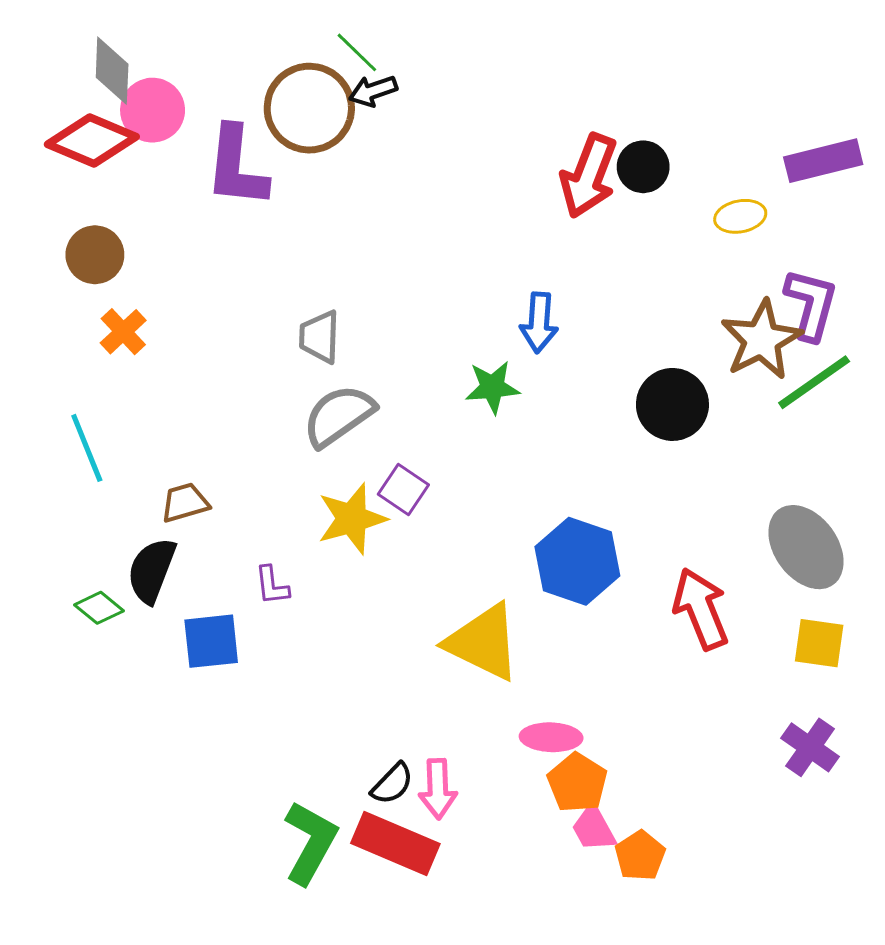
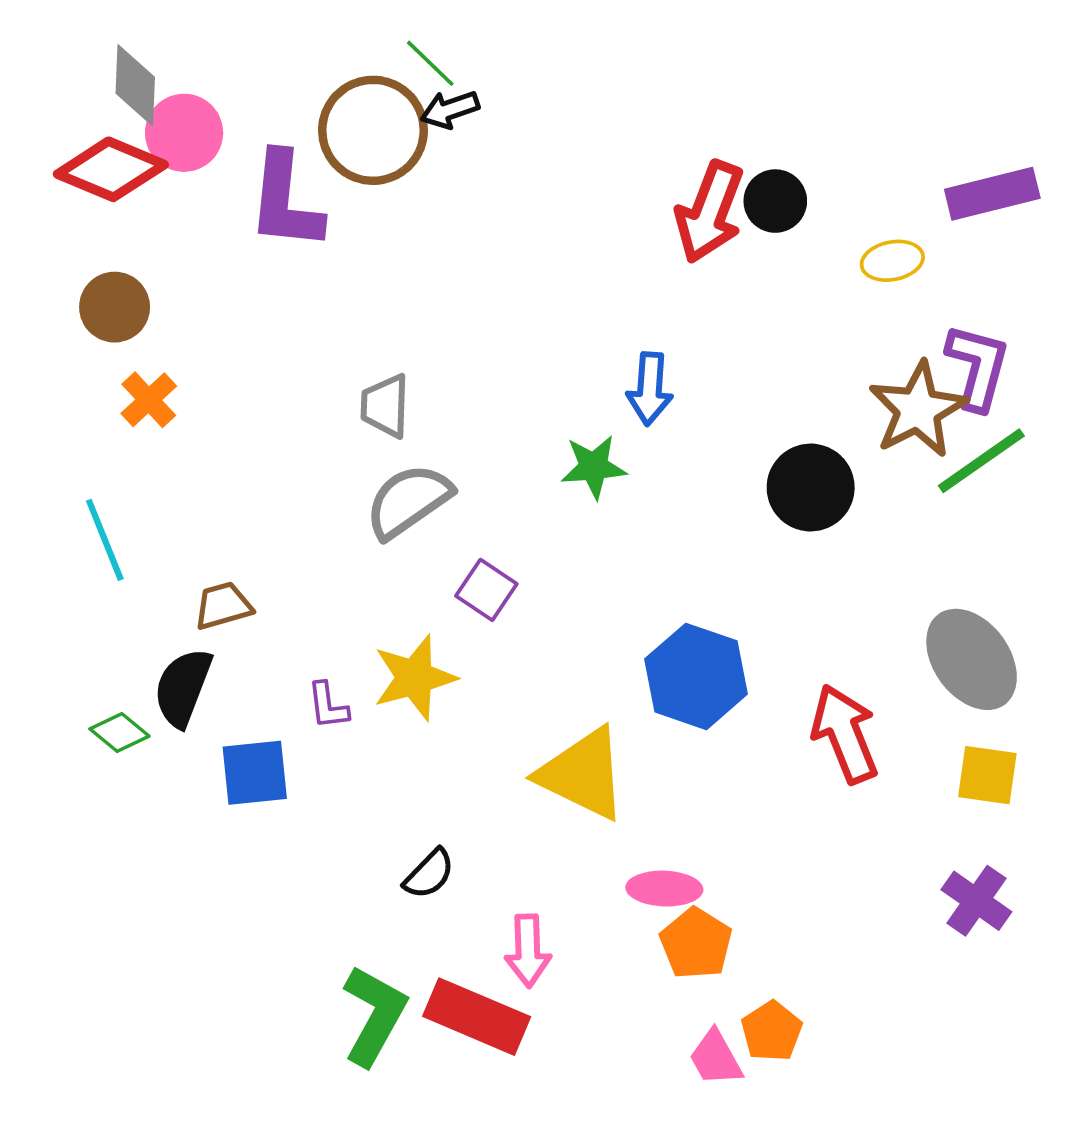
yellow star: (352, 519) -> (414, 678), moved
black semicircle: (392, 784) -> (429, 874), moved
pink trapezoid: (594, 828) -> (716, 1058), moved

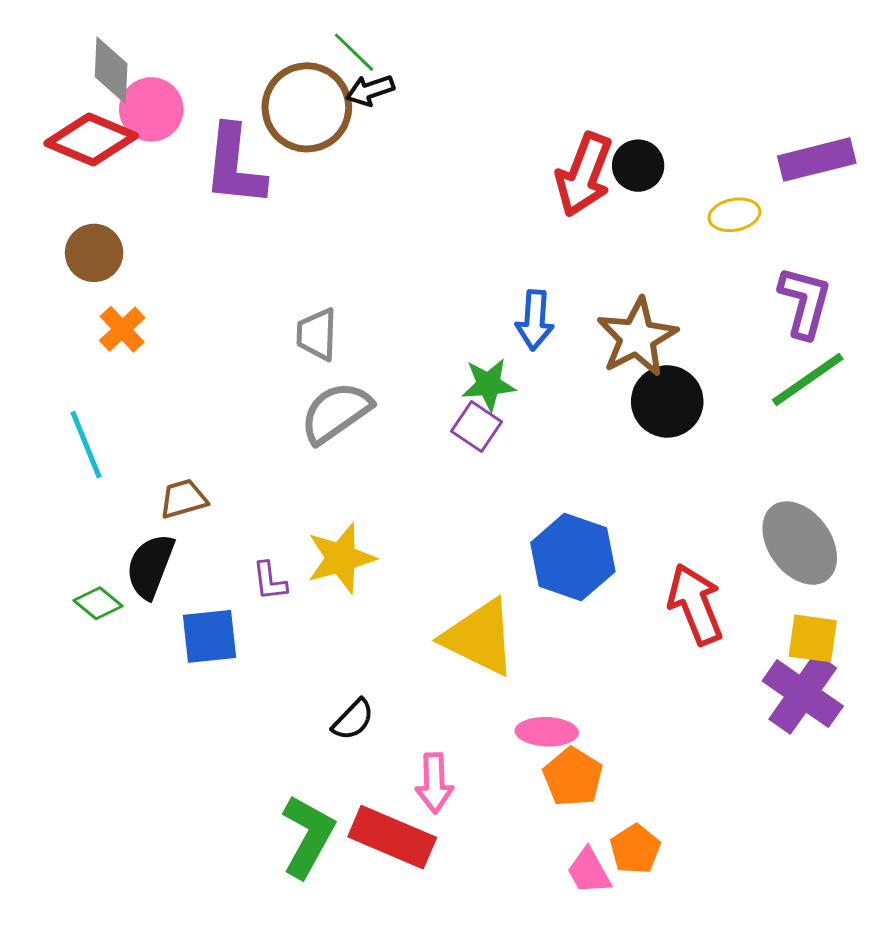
brown star: (918, 409) -> (637, 337), moved
purple square: (486, 590) -> (476, 427), moved
purple cross: (976, 901) -> (803, 694), moved, size x1.4

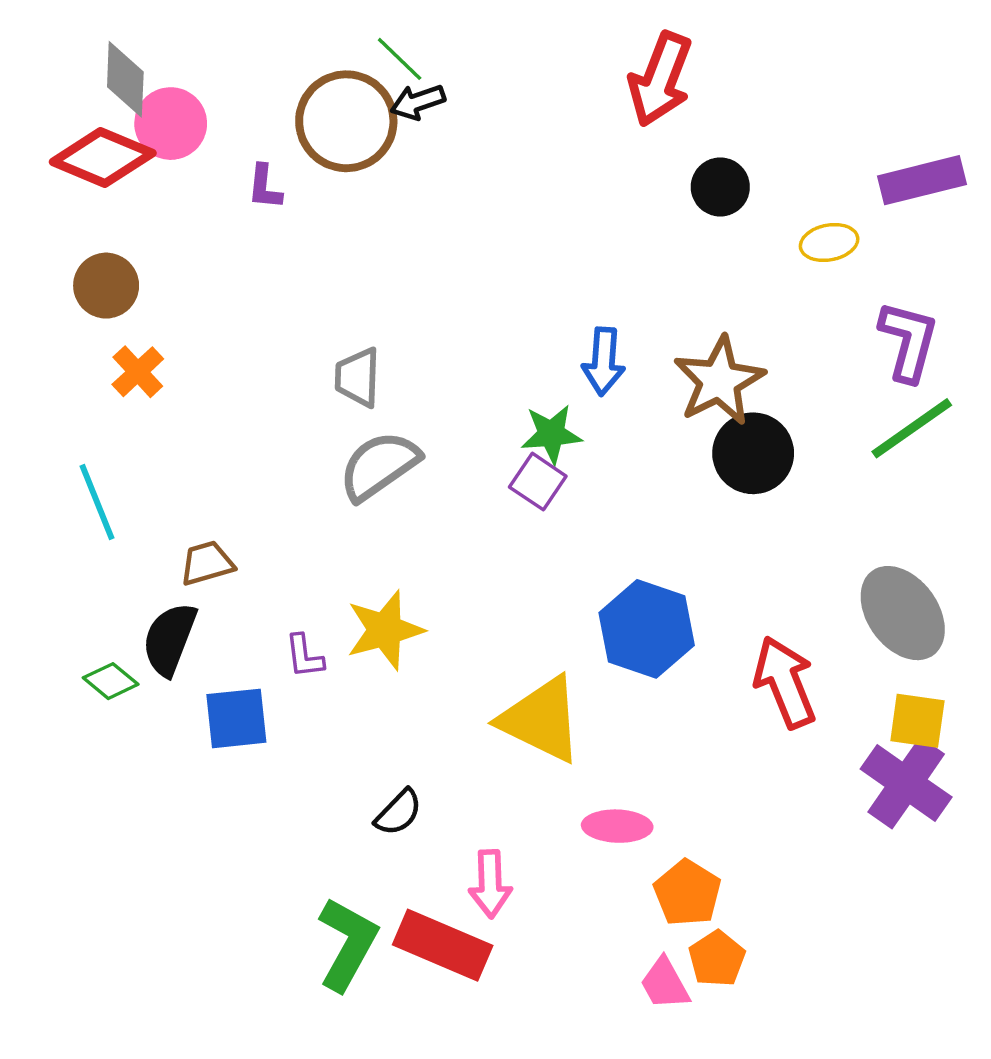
purple L-shape: (235, 166) -> (265, 187), size x0.5
red arrow: (584, 175) -> (660, 79), moved
orange pentagon: (573, 777) -> (687, 893), moved

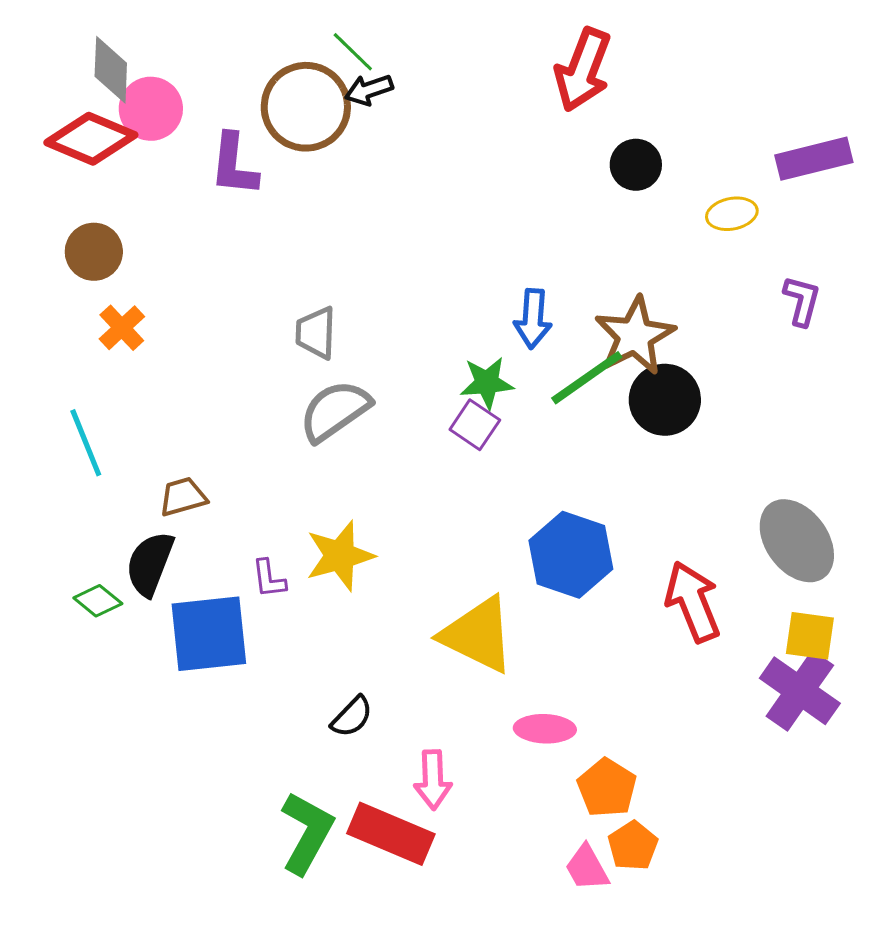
purple L-shape: (265, 187) -> (234, 165), size x1.6
purple L-shape: (908, 341) -> (802, 301), size x0.7
green line: (912, 428) -> (587, 378), moved
blue square: (236, 718) -> (209, 634), size x1.4

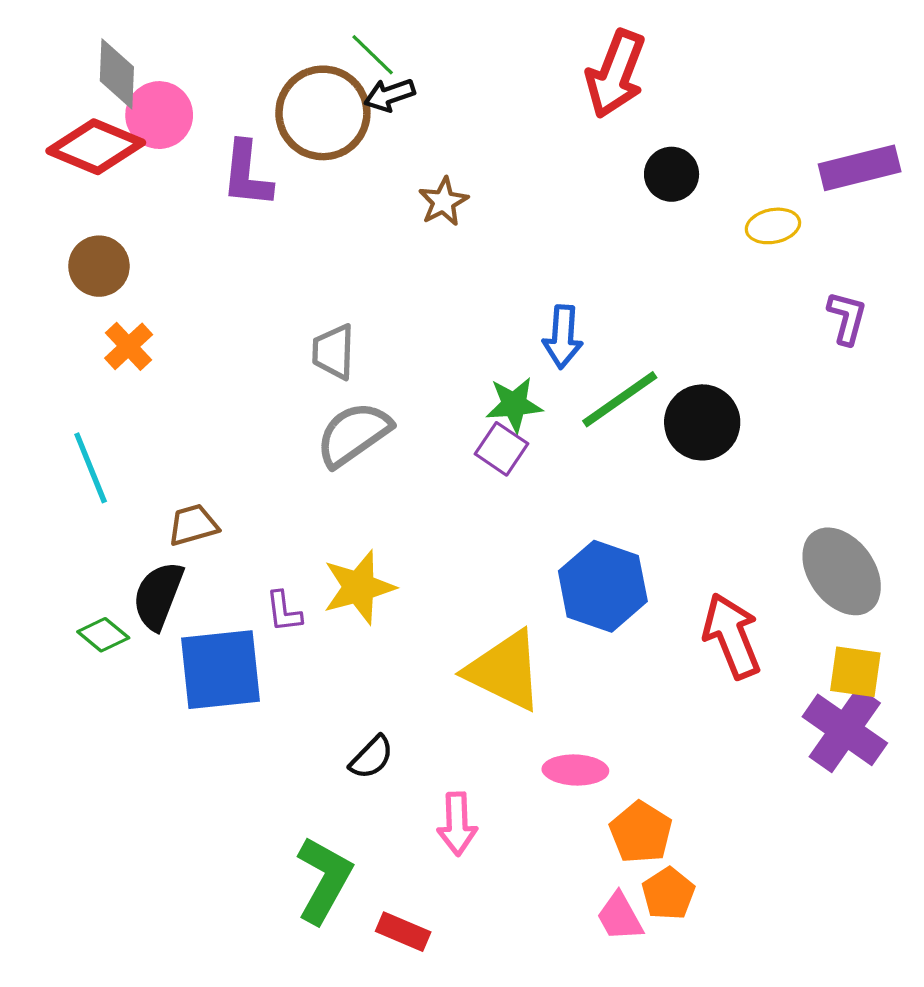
brown star: (635, 336) -> (443, 202), moved, size x0.6
red rectangle: (391, 834) -> (403, 932), moved, size x0.6

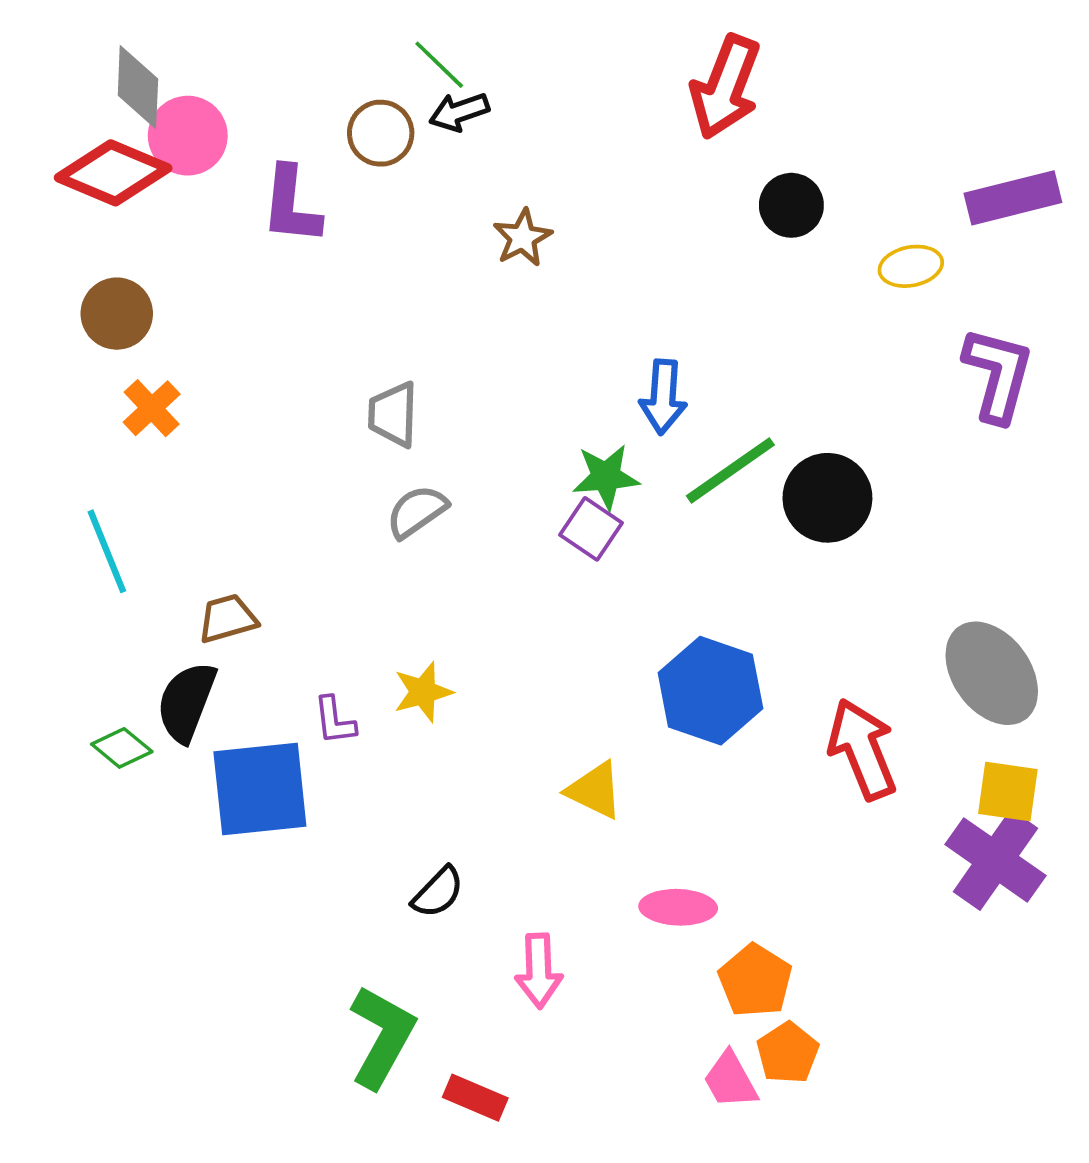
brown circle: (323, 113) -> (381, 133), size x0.6
purple L-shape: (847, 318) -> (998, 375), size x1.5
gray semicircle: (354, 434) -> (417, 511), size x0.7
yellow star: (359, 587) -> (423, 692), size x0.7
yellow triangle: (505, 671) -> (595, 790), size x0.6

